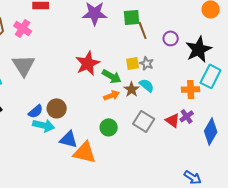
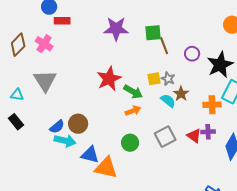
brown star: (132, 89) -> (181, 94), moved
purple cross: (187, 116) -> (208, 132), turned 32
gray square: (144, 121) -> (165, 137), turned 30

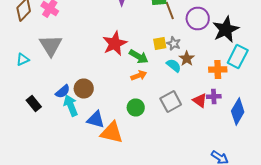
purple circle: (192, 54) -> (198, 18), size x1.5
cyan triangle: (17, 95) -> (23, 60), turned -32
black rectangle: (16, 122) -> (34, 104), moved
cyan arrow: (65, 141) -> (71, 106), turned -125

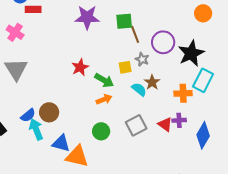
red star: (115, 44) -> (80, 67), size x0.7
gray star: (174, 44) -> (142, 59), moved

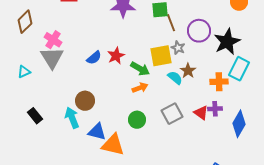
pink cross: (15, 32) -> (53, 40), moved
yellow square: (125, 67) -> (161, 56), size x1.6
blue semicircle: (28, 115) -> (94, 58), moved

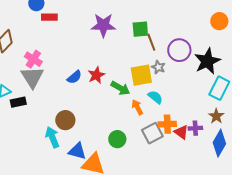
brown star: (188, 71) -> (216, 116), moved
orange cross: (219, 82) -> (167, 124), moved
orange arrow: (140, 88) -> (137, 107), moved, turned -98
black rectangle: (35, 116) -> (18, 102), moved, turned -63

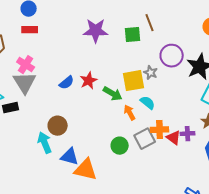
red rectangle: (49, 17) -> (30, 30), moved
brown line: (151, 42) -> (150, 23), moved
green circle: (117, 139) -> (120, 146), moved

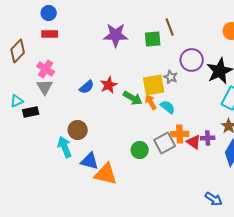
gray triangle: (25, 83) -> (45, 87), size x0.7
orange arrow: (130, 113) -> (151, 102), moved

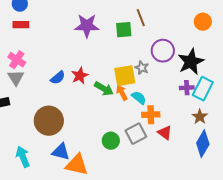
brown circle: (78, 130) -> (49, 121), size x1.5
orange cross: (180, 134) -> (151, 115), moved
purple cross: (208, 138) -> (187, 88), moved
cyan arrow: (65, 147) -> (23, 157), moved

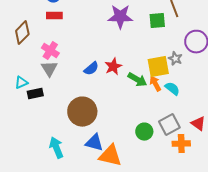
orange cross: (151, 115) -> (181, 144), moved

